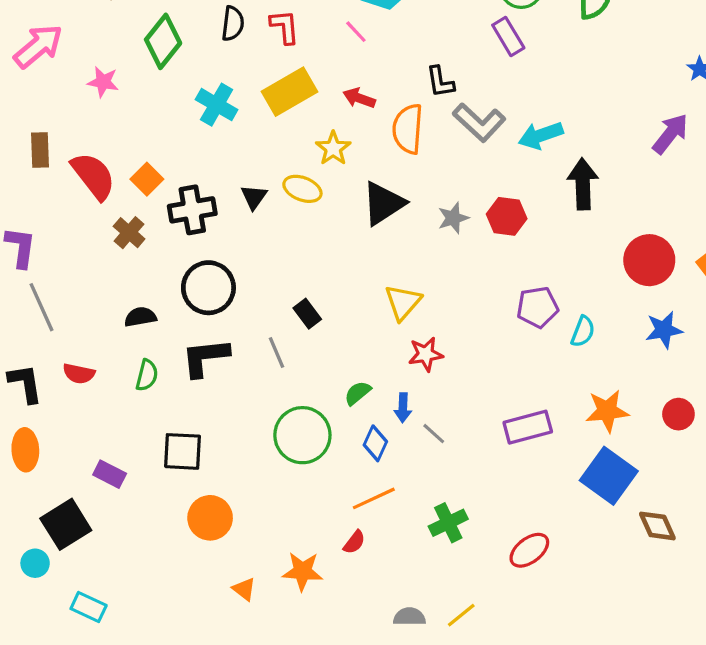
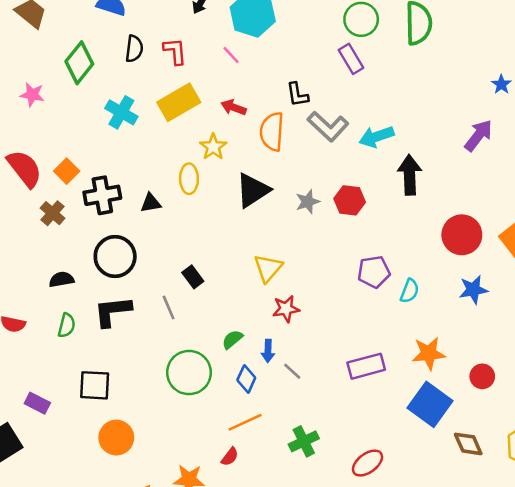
yellow ellipse: (302, 189) -> (189, 179), turned 68
black triangle: (254, 197) -> (151, 203), moved, turned 45
red circle: (678, 414) -> (482, 376), moved

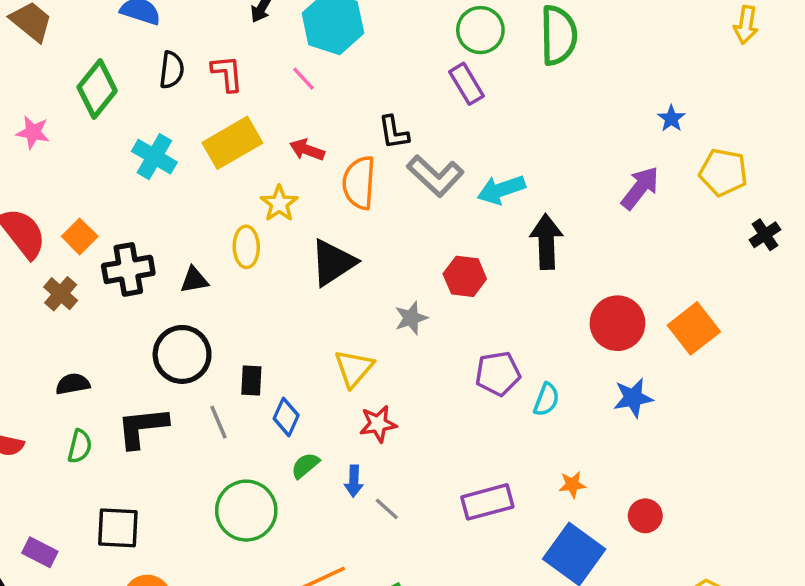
gray star: (308, 202) -> (411, 318), moved
black circle: (115, 257) -> (182, 354), moved
black rectangle: (193, 277) -> (251, 380), turned 40
orange star: (429, 353) -> (572, 485), size x0.6
blue diamond: (246, 379) -> (286, 417), moved

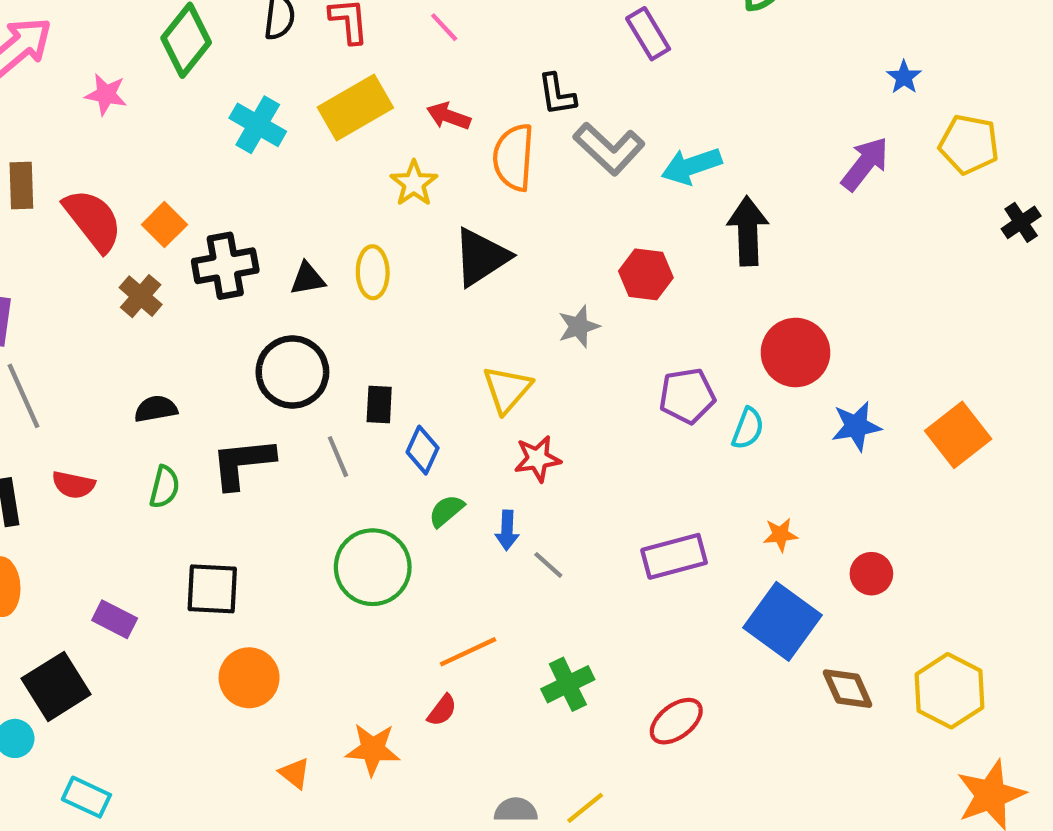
yellow ellipse: (246, 247) -> (373, 272), moved
red circle: (617, 323) -> (796, 352), moved
orange square: (694, 328) -> (958, 435), moved

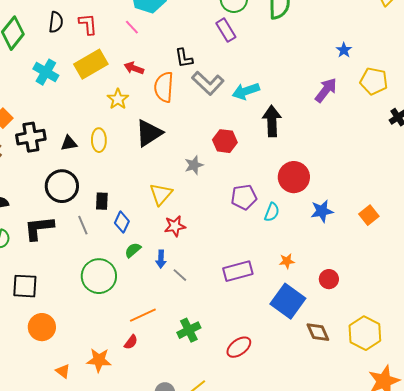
orange square: (958, 435) -> (369, 215), size x0.7

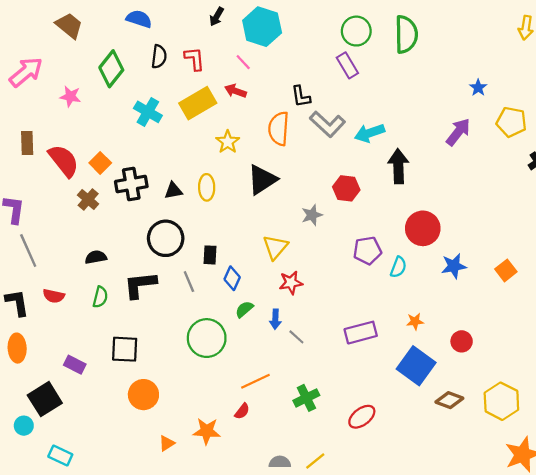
red arrow: (134, 68) -> (235, 91), moved
brown diamond: (318, 332) -> (449, 400), turned -45
orange triangle: (63, 371) -> (167, 443), turned 49

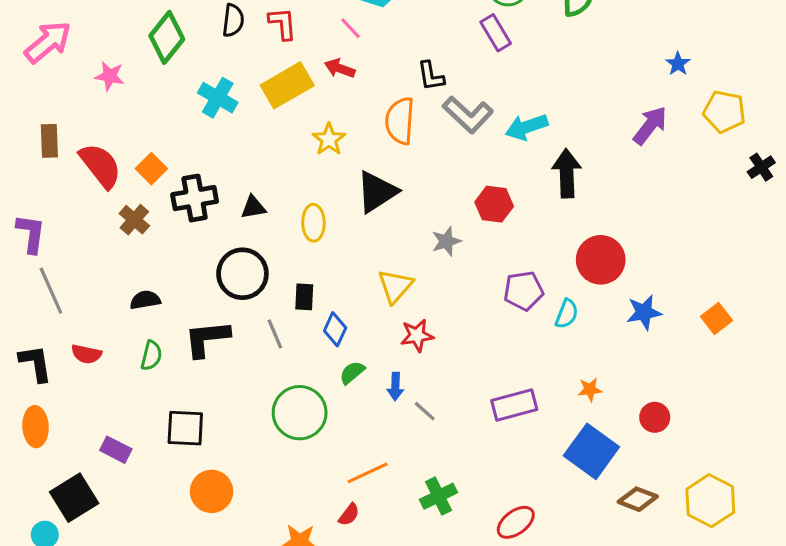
yellow ellipse: (207, 187) -> (313, 223), moved

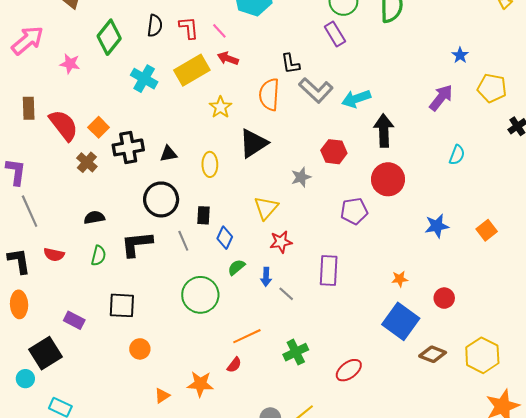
pink line: (351, 28) -> (219, 31), moved
red circle: (601, 260) -> (388, 179), moved
cyan semicircle: (567, 314) -> (457, 155), moved
purple rectangle: (514, 405) -> (329, 270), moved, turned -72
orange circle: (212, 491) -> (140, 349), size x0.7

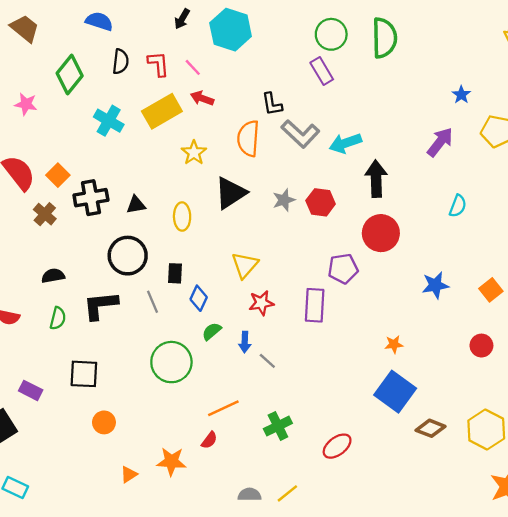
gray star: (301, 177) -> (284, 200), moved
purple rectangle: (329, 270) -> (315, 305), moved
red circle: (444, 298) -> (481, 346), moved

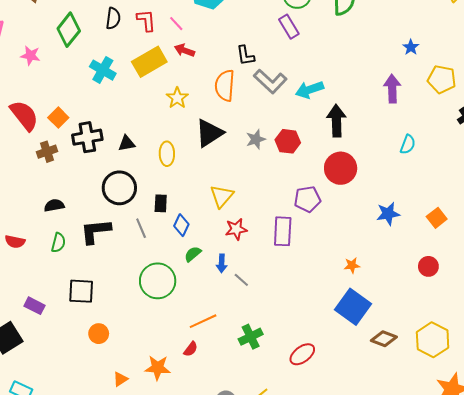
purple arrow: (440, 142) -> (392, 89), turned -40
brown cross: (45, 214) -> (47, 152), turned 30

